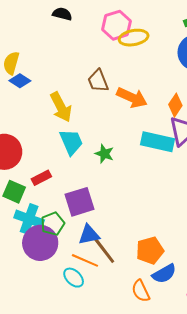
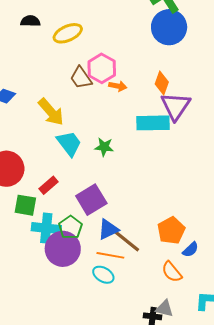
pink hexagon: (117, 25) -> (102, 68), moved
yellow ellipse: (134, 38) -> (68, 33), moved
orange arrow: (132, 98) -> (118, 86), size x0.6
blue semicircle: (164, 274) -> (190, 250), size x0.7

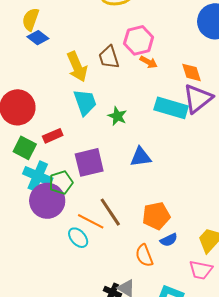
brown trapezoid: (81, 78) -> (109, 57), moved
orange diamond: (162, 83) -> (191, 72), turned -55
blue triangle: (108, 229) -> (141, 157), moved

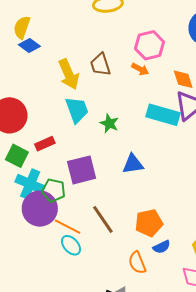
pink hexagon: (139, 40) -> (150, 45), moved
green pentagon: (61, 183) -> (53, 190), turned 30
orange line: (91, 221) -> (68, 227), moved

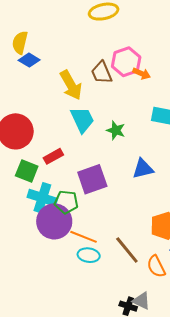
pink hexagon: (150, 45) -> (126, 62), moved
brown line: (103, 219) -> (127, 250), moved
cyan ellipse: (71, 245) -> (89, 255), turned -35

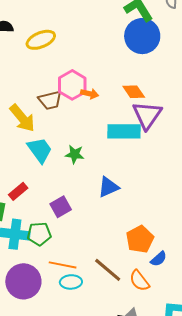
brown trapezoid: (102, 73) -> (50, 100), turned -70
purple square: (92, 179) -> (61, 207), size x0.7
purple circle: (54, 221) -> (23, 281), moved

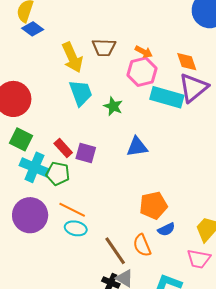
pink hexagon: (72, 85) -> (142, 72), moved
red rectangle: (18, 191) -> (63, 148), moved, turned 72
purple square: (61, 207) -> (86, 153), turned 30
brown line: (108, 270) -> (115, 251), moved

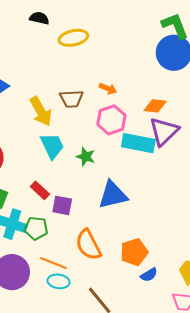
orange arrow: (144, 52) -> (108, 89), moved
orange diamond: (187, 62) -> (155, 106), turned -60
blue triangle: (137, 147) -> (113, 195), size x1.4
red rectangle: (63, 148) -> (40, 190), moved
orange semicircle: (142, 245) -> (88, 245), moved, size x1.4

